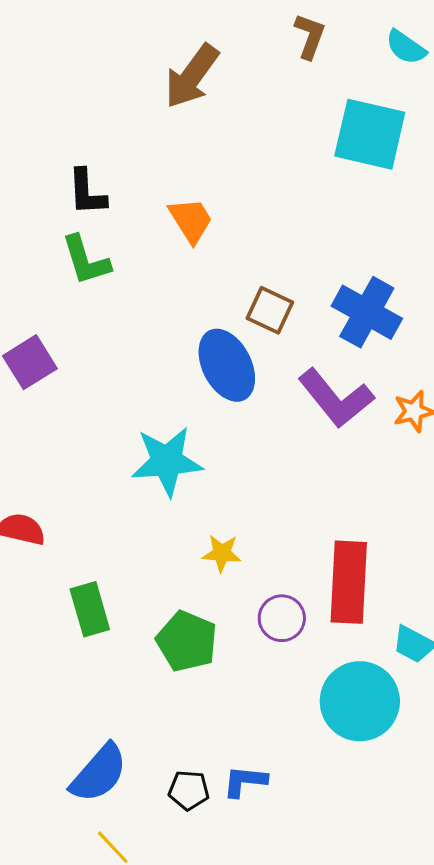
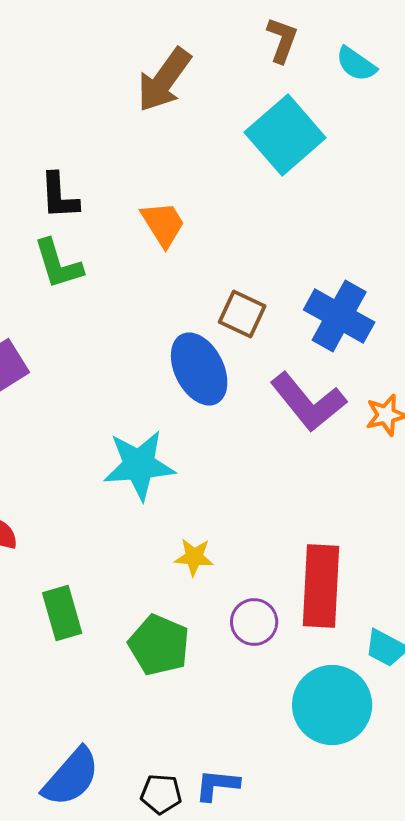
cyan semicircle: (406, 47) -> (356, 64), moved
cyan square: (370, 134) -> (285, 135), moved, turned 36

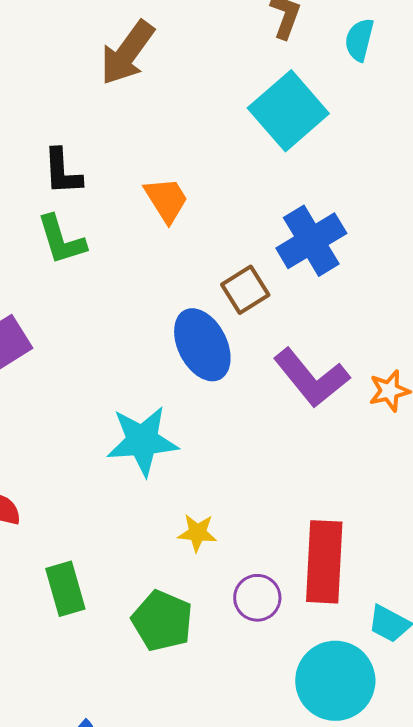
cyan semicircle: (356, 64) -> (359, 40), turned 69
brown arrow: (164, 80) -> (127, 53), moved
brown square: (242, 314) -> (245, 290), turned 33
blue cross: (339, 316) -> (311, 241), moved, turned 30

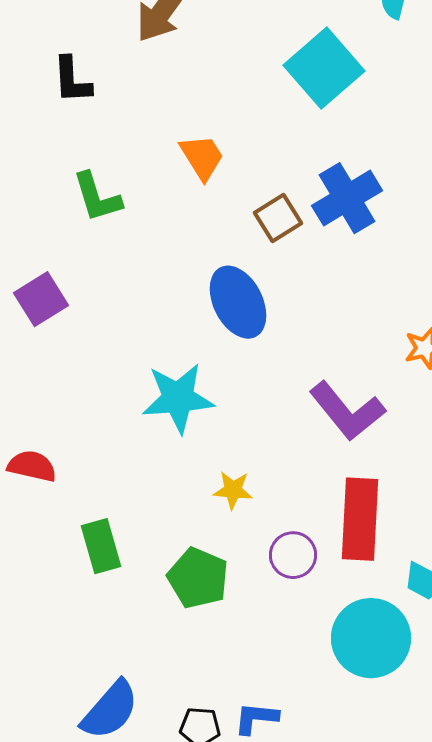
black L-shape: (62, 172) -> (72, 80), moved
brown square: (245, 290) -> (278, 218), moved
purple L-shape: (311, 378) -> (347, 411), moved

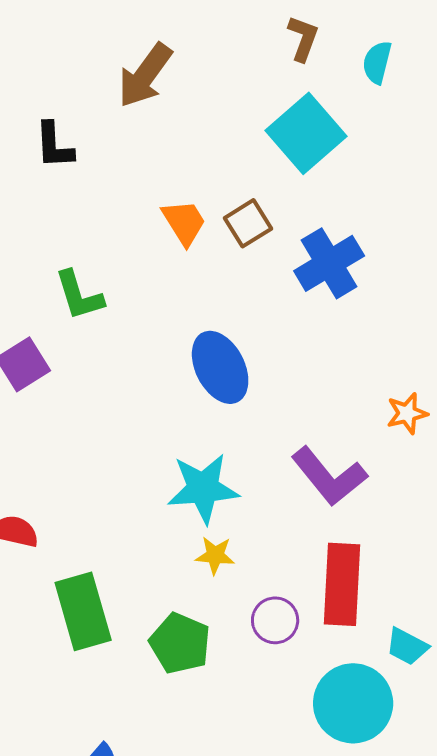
green L-shape: (97, 197) -> (79, 295), moved
brown square: (278, 218) -> (248, 223), moved
cyan star: (178, 398) -> (203, 488), moved
green rectangle: (101, 546) -> (83, 611), size x1.4

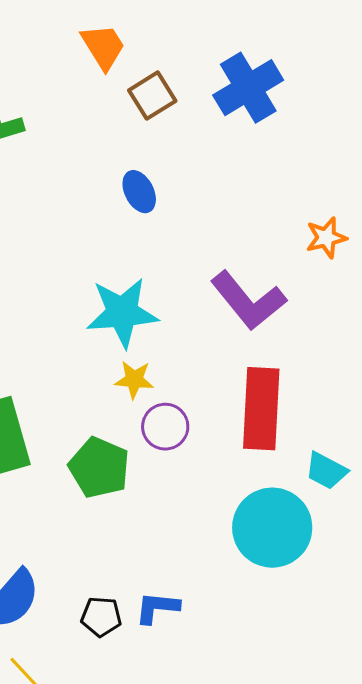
brown square: (248, 223) -> (152, 96), moved
blue ellipse: (220, 367) -> (139, 192), size x0.6
purple circle: (275, 620) -> (165, 427), moved

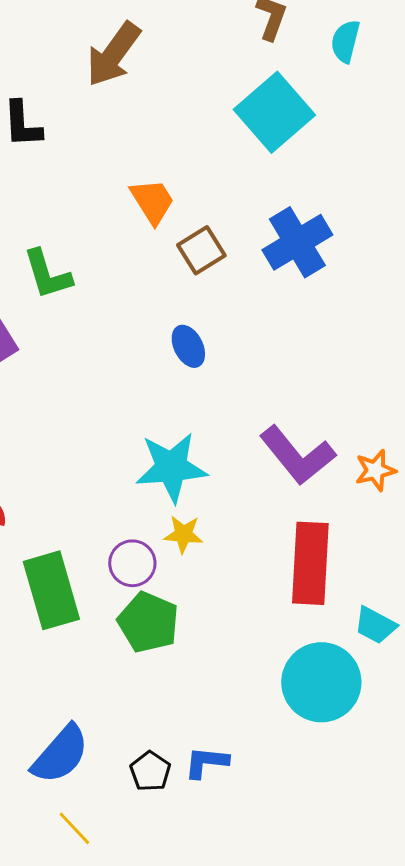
orange star: (326, 238) -> (375, 470), moved
purple circle: (165, 427) -> (132, 563), moved
black pentagon: (101, 617) -> (150, 771), turned 30

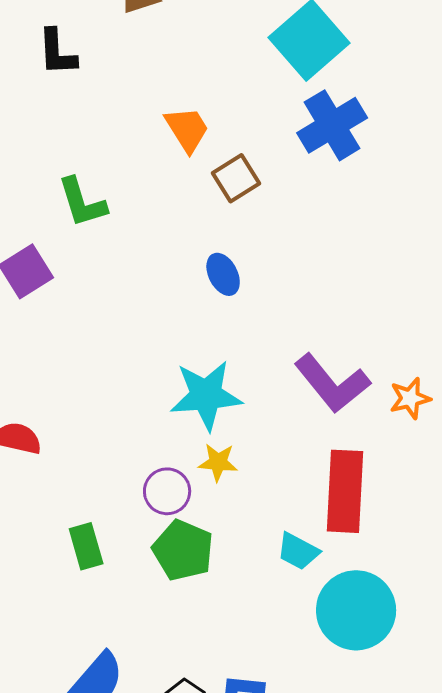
blue cross: (297, 242) -> (332, 125), moved
green rectangle: (51, 590) -> (86, 546), moved, size x0.6
cyan trapezoid: (375, 625) -> (298, 551), moved

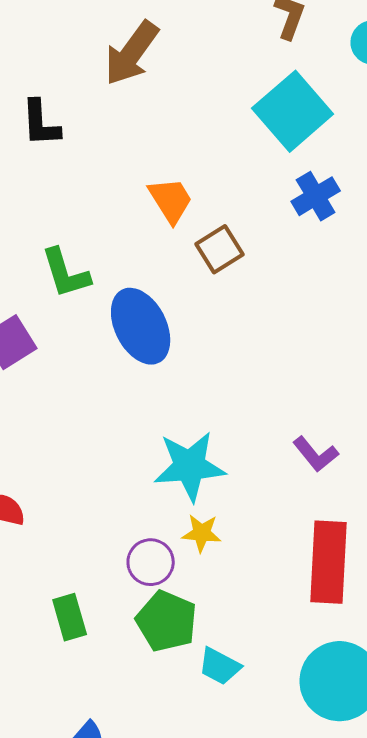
blue cross: (332, 125) -> (316, 196), size x0.7
blue ellipse: (223, 274) -> (141, 326), moved, size x1.8
purple L-shape: (332, 383) -> (316, 454), size x0.6
cyan trapezoid: (298, 551) -> (220, 666), moved

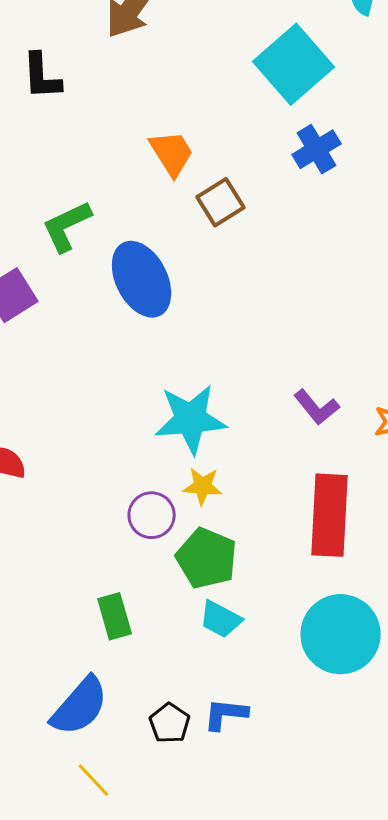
green L-shape: (66, 273) -> (67, 226), turned 82
green rectangle: (70, 617) -> (115, 616), moved
green pentagon: (167, 621) -> (207, 558), moved

